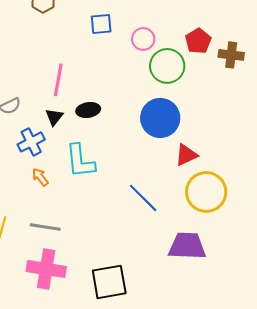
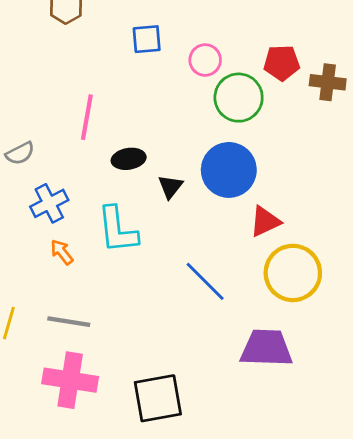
red pentagon: (198, 41) -> (282, 63), turned 30
black triangle: (54, 117) -> (170, 187), moved

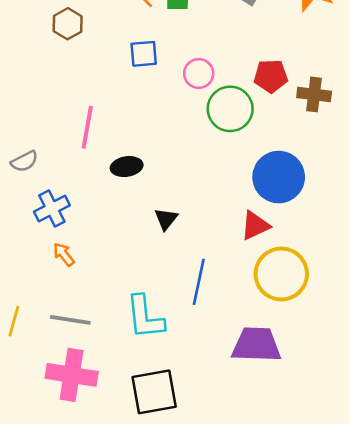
blue circle: (229, 170) -> (279, 177), moved
black triangle: (170, 187) -> (166, 219), moved
cyan L-shape: (117, 230) -> (145, 317), moved
blue line: (205, 281) -> (199, 282), turned 57

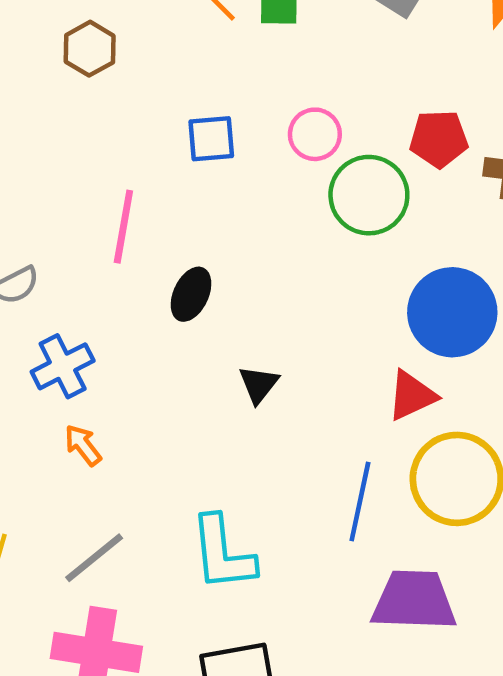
blue square: (144, 54) -> (211, 139), moved
black ellipse: (127, 167) -> (191, 294), turned -56
blue line: (199, 282) -> (360, 501), moved
gray line: (70, 320) -> (94, 558), turned -48

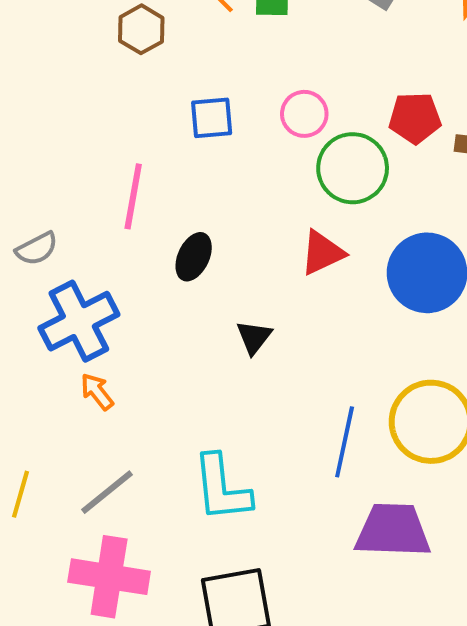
brown hexagon: (90, 49) -> (141, 29), moved
blue cross: (63, 366) -> (79, 321), size x1.4
red triangle: (412, 396) -> (322, 253), moved

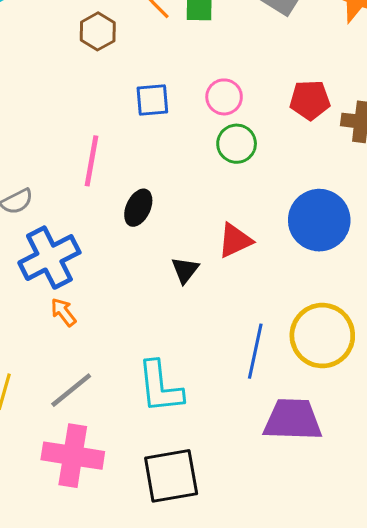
green circle: (353, 168) -> (237, 144), moved, size x0.7
red triangle: (322, 253) -> (235, 240), moved

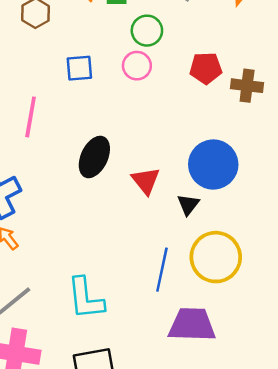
green circle: (237, 144) -> (147, 31), moved
black ellipse: (138, 208) -> (94, 157), moved, size x1.4
red triangle: (235, 240) -> (146, 181), turned -44
black triangle: (185, 270) -> (188, 205), moved

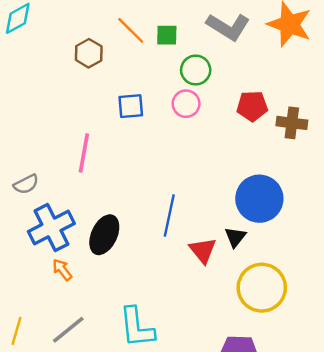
black ellipse: (94, 157) -> (104, 235), moved
red triangle: (146, 181) -> (203, 250), moved
blue line: (162, 270) -> (169, 215), moved

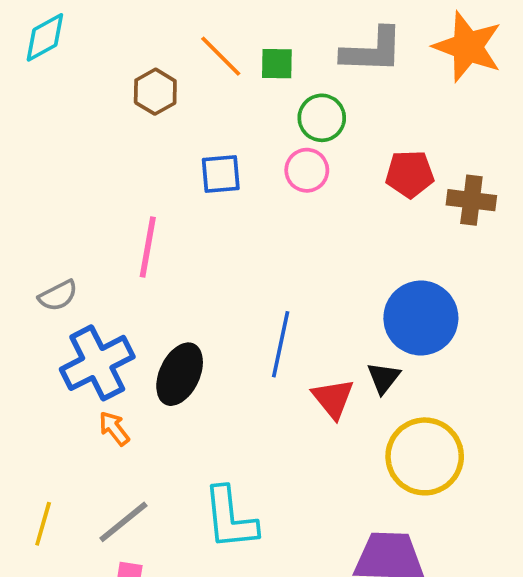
gray L-shape: (228, 27) -> (372, 51), turned -30

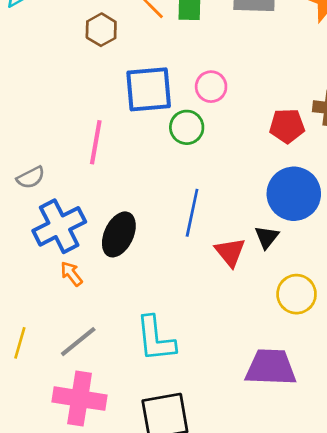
green circle: (322, 118) -> (187, 127), moved
blue square: (221, 174) -> (149, 89), size x1.6
red pentagon: (410, 174) -> (287, 126), moved
yellow circle: (425, 456) -> (297, 294), size x0.7

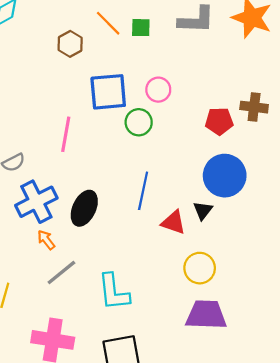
red triangle: (230, 252) -> (173, 222), turned -32
yellow circle: (297, 294) -> (200, 268), moved
gray line: (78, 342) -> (61, 272), moved

